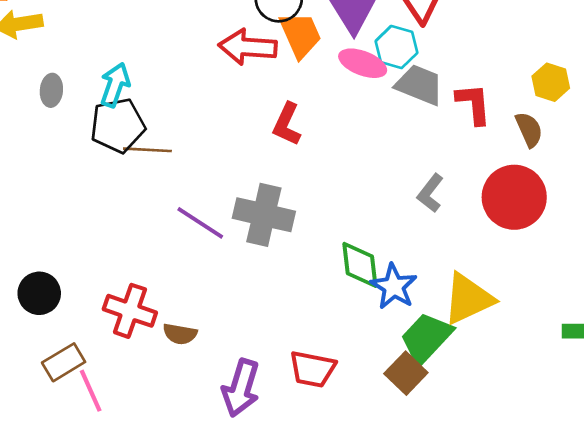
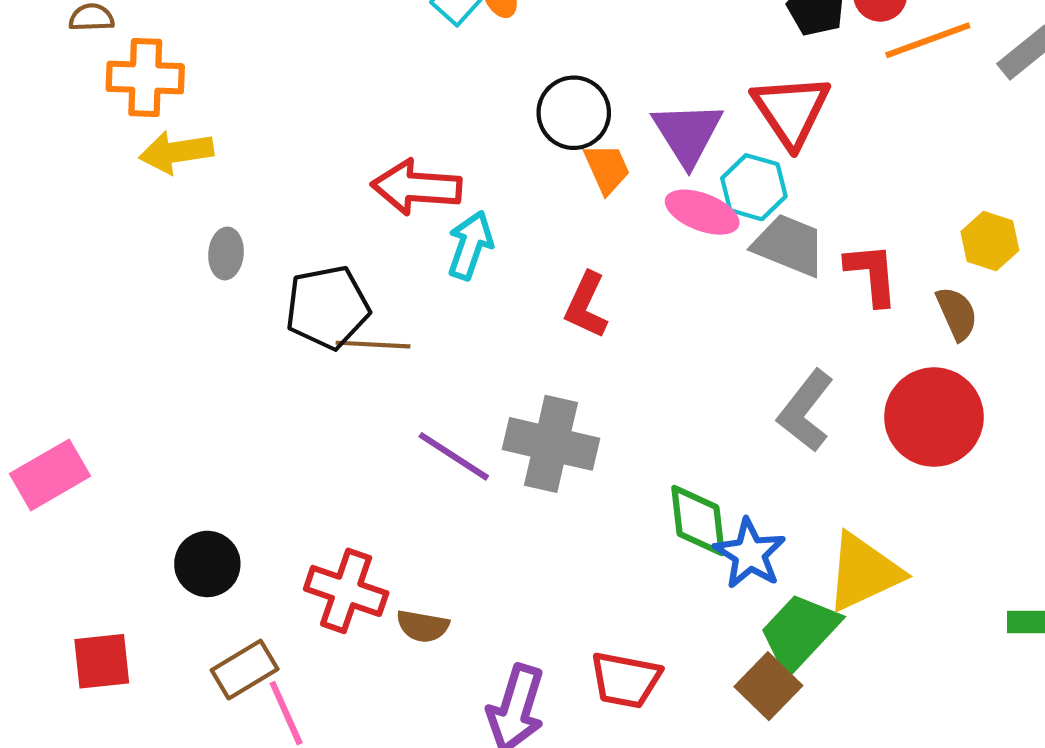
orange trapezoid: (300, 35) -> (607, 169), size x0.7
red arrow: (248, 47) -> (416, 187), moved
cyan arrow: (115, 85) -> (470, 245), moved
gray L-shape: (430, 193) -> (806, 411), size x1.4

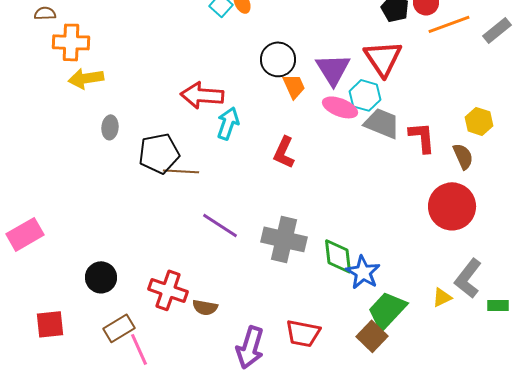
gray L-shape: (806, 411) -> (468, 278), moved
gray cross: (551, 444) -> (284, 239), moved
yellow triangle: (864, 572) -> (442, 297), moved, size x0.5

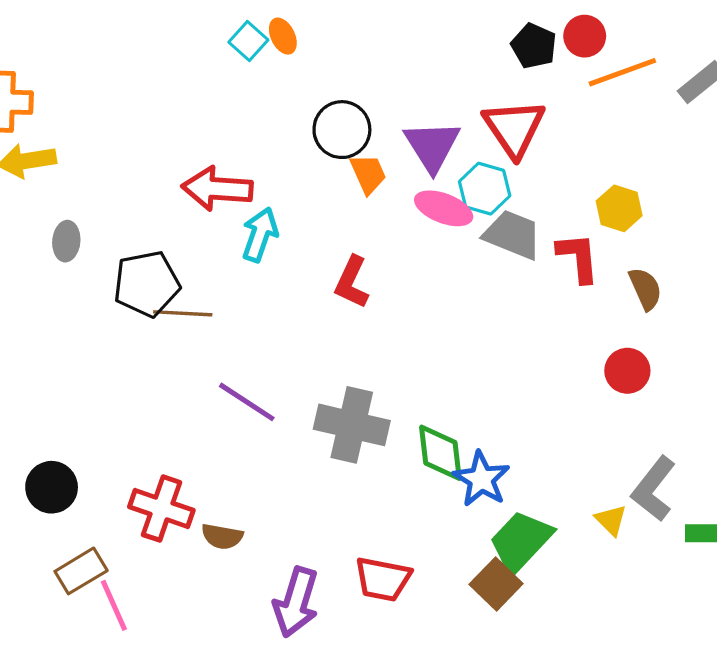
yellow hexagon: (479, 121) -> (619, 208), moved
red circle: (452, 206) -> (627, 371), size x0.6
yellow triangle: (442, 297) -> (611, 520), turned -50

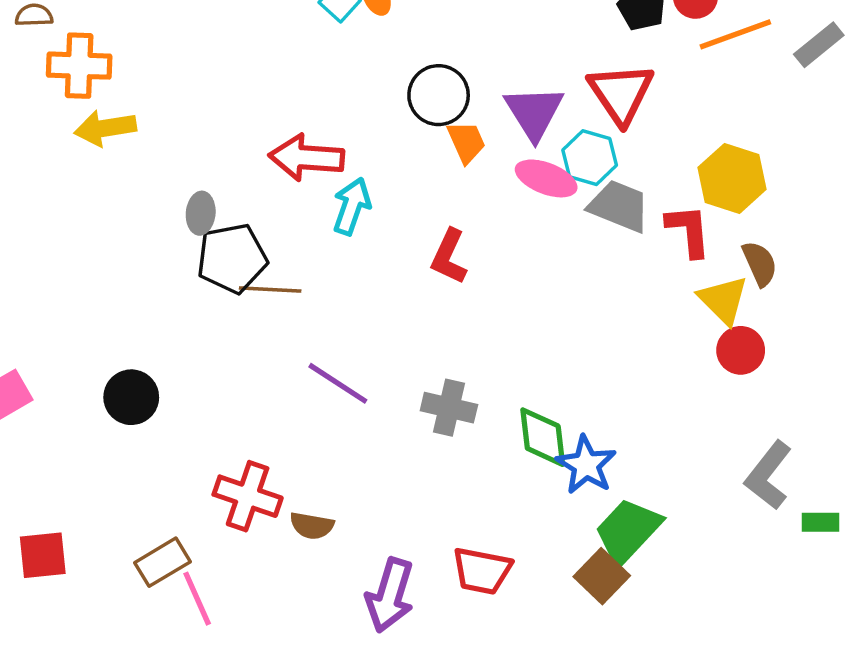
yellow hexagon: (619, 208) -> (732, 178), size x1.4
gray ellipse: (66, 241) -> (201, 213), moved
gray cross: (352, 425) -> (449, 408), size x0.7
black circle: (52, 487) -> (131, 397), moved
yellow triangle: (611, 520) -> (723, 300), moved, size x1.5

